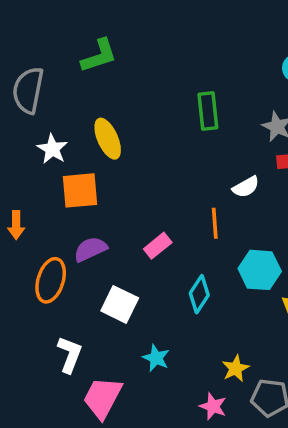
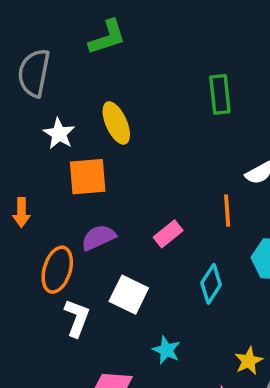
white L-shape: (70, 355) -> (77, 318), moved

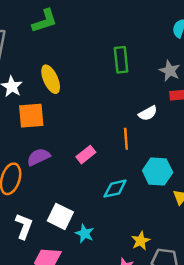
cyan diamond: (211, 284) -> (115, 189), turned 45
white square: (129, 295) -> (60, 216), moved
white L-shape: (77, 318) -> (24, 226), moved

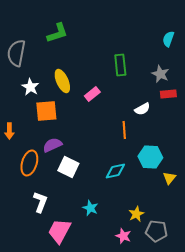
pink rectangle: (86, 155) -> (92, 94), moved
white square: (60, 216) -> (68, 167), moved

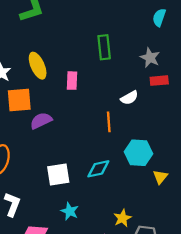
pink rectangle: (92, 94) -> (72, 81), turned -49
purple semicircle: (52, 145) -> (41, 121), moved
white square: (68, 167) -> (58, 175), moved, turned -35

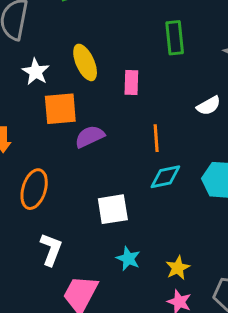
orange line: (109, 122) -> (156, 138), moved
cyan diamond: (98, 169) -> (165, 177), moved
yellow star: (122, 218) -> (178, 268), moved

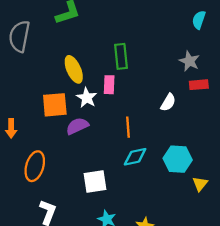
green rectangle: (175, 38) -> (121, 56), moved
white star: (36, 72) -> (87, 98), moved
white semicircle: (209, 106) -> (168, 102), turned -30

